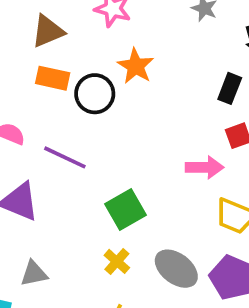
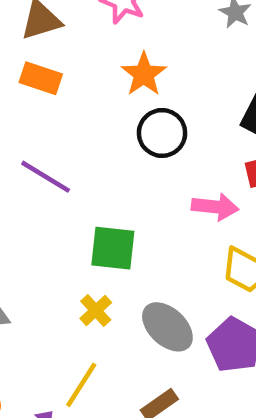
black circle: (95, 94) -> (162, 133), moved
green square: (125, 210) -> (113, 248), turned 30

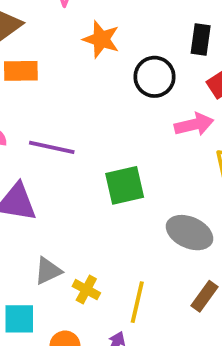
black circle: (162, 133) -> (155, 77), moved
yellow cross: (96, 311) -> (86, 290), moved

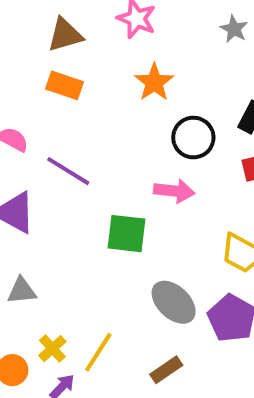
pink arrow: (194, 125) -> (174, 191), moved
yellow cross: (86, 290) -> (52, 349), moved

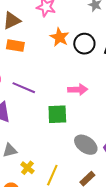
black circle: (193, 138) -> (84, 44), moved
yellow cross: (52, 349) -> (27, 168), moved

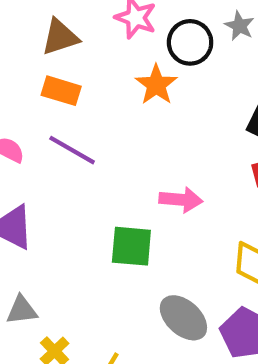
black circle: (84, 44) -> (190, 42), moved
purple line: (24, 88) -> (72, 150), moved

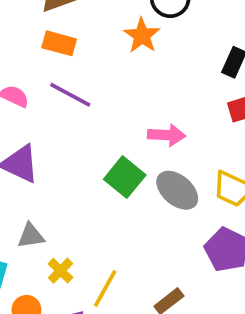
green square: (131, 246) -> (125, 177), turned 36
gray ellipse: (183, 318) -> (177, 190), moved

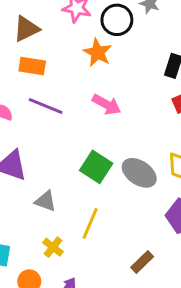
pink arrow: (166, 135) -> (106, 105), moved, turned 32
gray triangle: (31, 236) -> (46, 201), moved, turned 35
yellow line: (105, 289) -> (90, 223), moved

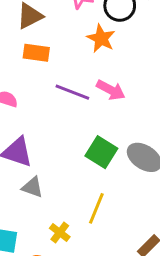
purple line: (46, 106) -> (72, 92), moved
gray triangle: (46, 201) -> (32, 187), moved

